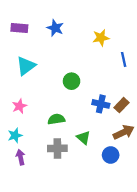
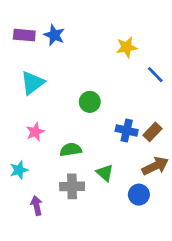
blue star: (55, 28) -> (54, 35), moved
blue line: (124, 59) -> (155, 75), turned -32
pink star: (19, 106) -> (35, 132), moved
purple arrow: (20, 157) -> (37, 206), moved

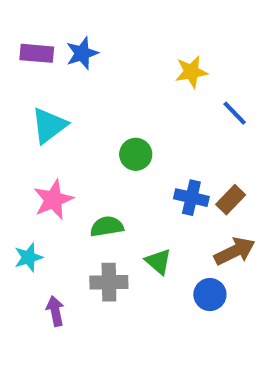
blue star: (54, 35) -> (82, 53), turned 30
pink star: (35, 132) -> (53, 200), size x1.4

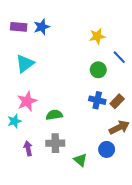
green circle: (136, 154) -> (98, 70), moved
cyan star: (28, 257) -> (14, 121), moved
green triangle: (158, 262) -> (80, 160), moved
purple arrow: (55, 311) -> (28, 148), moved

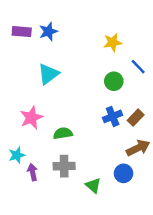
cyan triangle: (25, 64) -> (48, 74), moved
blue cross: (97, 100) -> (113, 116), turned -35
cyan star: (14, 121) -> (17, 155), moved

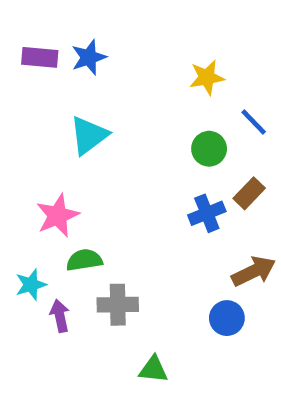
brown rectangle: (136, 118) -> (249, 193), moved
green semicircle: (63, 133) -> (84, 260), moved
green triangle: (93, 185) -> (153, 369), moved, turned -35

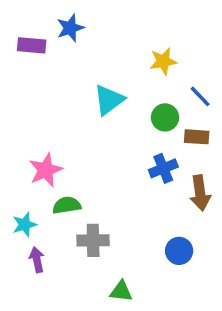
blue star: (89, 57) -> (70, 28), moved
cyan triangle: (89, 135) -> (109, 100), moved
brown rectangle: (249, 193) -> (197, 137), moved, turned 50
brown arrow: (254, 271) -> (200, 193), moved, turned 108
purple arrow: (60, 316) -> (37, 260), moved

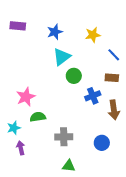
blue star: (70, 28) -> (55, 32), moved
green circle: (165, 117) -> (74, 76), moved
gray cross: (93, 240) -> (64, 137), moved

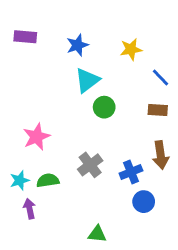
blue cross: (93, 96) -> (131, 172), moved
green semicircle: (38, 117) -> (48, 180), moved
gray cross: (64, 137) -> (90, 165), moved, turned -36

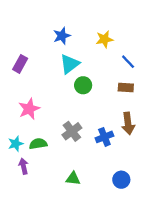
purple rectangle: (25, 37) -> (20, 64), moved, turned -66
blue circle: (144, 202) -> (121, 180), moved
green triangle: (97, 234) -> (73, 179), moved

